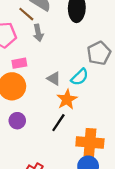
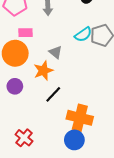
cyan semicircle: (80, 77) -> (83, 34), moved
orange star: (67, 99) -> (43, 71), moved

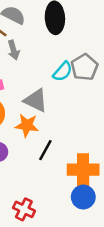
gray triangle: (56, 52) -> (36, 100), size x1.5
orange star: (43, 71) -> (27, 125), turned -30

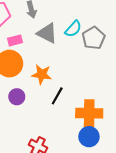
gray pentagon: (85, 67) -> (94, 38), moved
gray triangle: (36, 100) -> (47, 33), moved

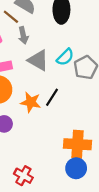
black line: (57, 96) -> (52, 97), moved

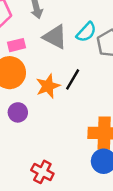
orange star: (31, 102) -> (48, 86), turned -30

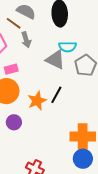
cyan semicircle: (86, 32) -> (68, 47), moved, turned 48
gray triangle: (55, 37) -> (55, 60), moved

